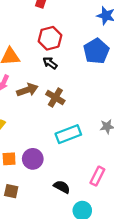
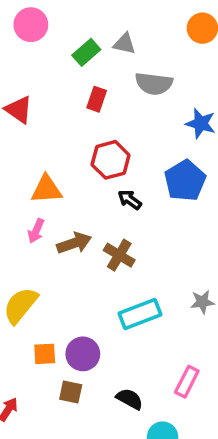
black arrow: (50, 63) -> (130, 200), moved
brown square: (11, 191) -> (71, 392), moved

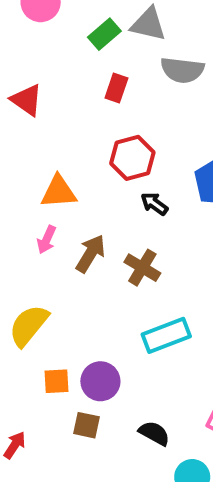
gray triangle: (124, 44) -> (148, 24), size x1.4
brown arrow: (74, 243) -> (90, 254), turned -40

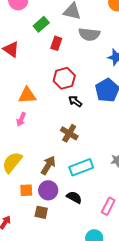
green rectangle: (104, 34) -> (41, 24), moved
brown arrow: (90, 254) -> (48, 165), moved
black semicircle: (154, 433) -> (74, 197), moved

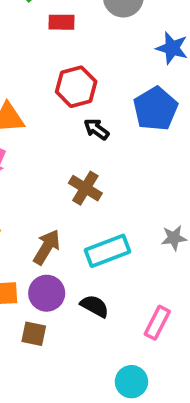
red rectangle: (56, 43) -> (61, 22), turned 72

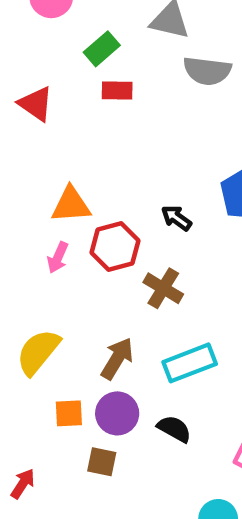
red rectangle: (61, 22) -> (117, 91), moved
red hexagon: (76, 87) -> (115, 247), moved

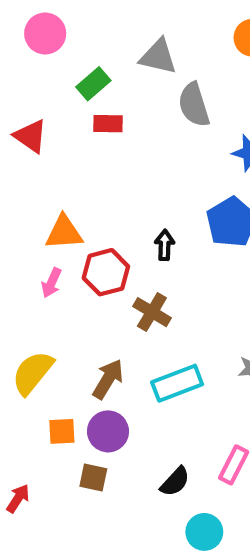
gray semicircle: (207, 71) -> (194, 105), turned 66
black arrow: (176, 218) -> (165, 245), turned 56
black semicircle: (174, 429) -> (175, 482), moved, turned 104

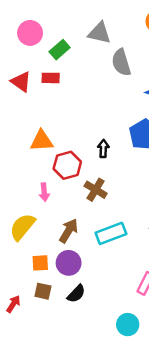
pink circle: (45, 34) -> (30, 33), moved
red rectangle: (108, 124) -> (51, 78), moved
pink arrow: (51, 283) -> (44, 192), moved, turned -30
brown square: (93, 477) -> (43, 291), moved
black semicircle: (175, 482) -> (76, 294), moved

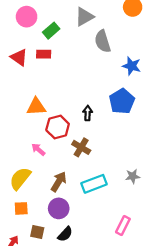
gray triangle: (99, 33) -> (84, 17), turned -42
pink arrow: (44, 192) -> (38, 149), turned 136
orange square: (40, 263) -> (21, 208), moved

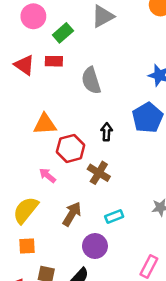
gray semicircle: (103, 41) -> (91, 80), moved
cyan rectangle: (94, 184) -> (114, 216), size x0.6
purple circle: (59, 208) -> (95, 246), moved

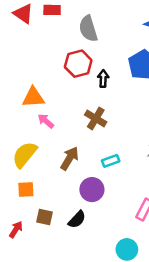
orange triangle: (45, 124) -> (33, 97), moved
red hexagon: (71, 148) -> (78, 64), moved

